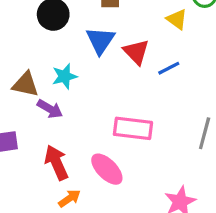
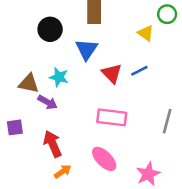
red triangle: (136, 52) -> (112, 73), moved
cyan star: (65, 76) -> (59, 77), turned 30
pink ellipse: (107, 169) -> (104, 159), moved

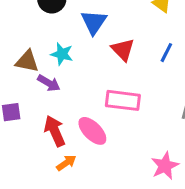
blue line: (139, 71) -> (166, 53), moved, turned -36
pink ellipse: (104, 159) -> (92, 131), moved

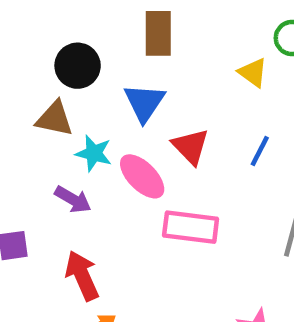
brown triangle: (27, 61) -> (54, 119), moved
pink ellipse: (92, 131) -> (142, 176), moved

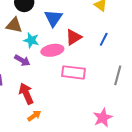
red triangle: (191, 146) -> (74, 37), turned 42
pink ellipse: (142, 176) -> (52, 50), turned -55

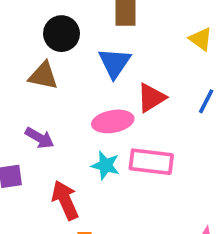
cyan star: (31, 40) -> (105, 165), moved
purple arrow: (22, 60) -> (40, 138), moved

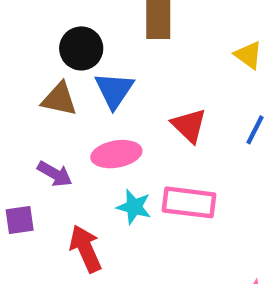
blue triangle: (115, 63) -> (114, 90), moved
red triangle: (151, 98) -> (189, 125), turned -44
pink ellipse: (113, 121) -> (116, 154), moved

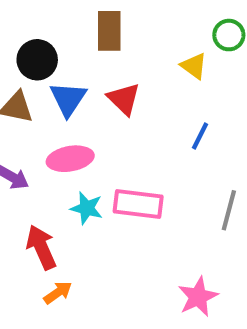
red triangle: (189, 125) -> (124, 99), moved

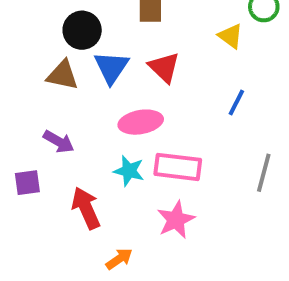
pink ellipse: (70, 159) -> (141, 122), moved
orange arrow: (58, 293) -> (119, 259), moved
pink star: (198, 297) -> (176, 220), moved

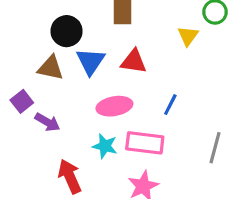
yellow triangle: (231, 36) -> (188, 36), turned 30
red triangle: (164, 67) -> (134, 61), turned -36
blue line: (236, 102) -> (170, 105), moved
purple square: (27, 183) -> (22, 101), moved, turned -30

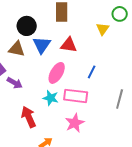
pink ellipse: (114, 106) -> (57, 73), turned -50

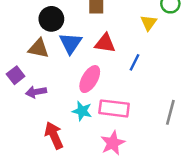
blue line: (92, 72) -> (135, 62), moved
purple arrow: (15, 83) -> (36, 92), turned 140

